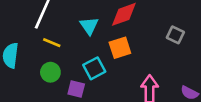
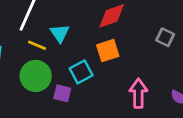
cyan triangle: (89, 26) -> (60, 33), moved
green circle: (50, 72) -> (36, 76), size x1.5

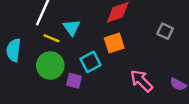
pink arrow: (138, 93) -> (141, 81), turned -45

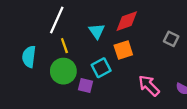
cyan triangle: (72, 28) -> (97, 31), moved
yellow line: (51, 38) -> (64, 46), turned 48

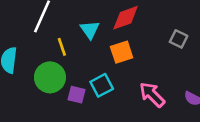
yellow line: (64, 46) -> (62, 47), moved
cyan square: (101, 68) -> (102, 85), moved

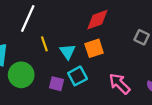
cyan triangle: (90, 30) -> (68, 52), moved
green circle: (50, 77) -> (21, 75), moved

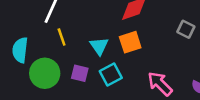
yellow line: (44, 44) -> (62, 37), moved
purple square: (57, 84) -> (80, 73), moved

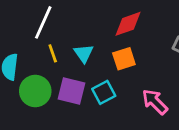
cyan triangle: (99, 46) -> (84, 53), moved
purple square: (80, 73) -> (72, 91), size x1.5

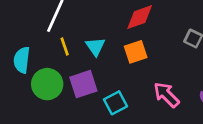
purple square: (72, 91) -> (83, 84), turned -32
cyan square: (104, 92) -> (115, 103), moved

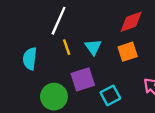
green circle: (47, 84) -> (54, 97), moved

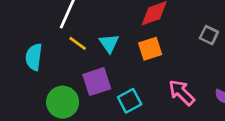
yellow line: (67, 47) -> (78, 43), turned -35

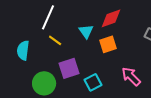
cyan triangle: (109, 43) -> (86, 31), moved

